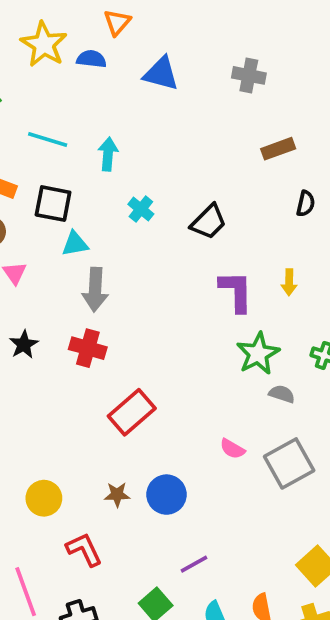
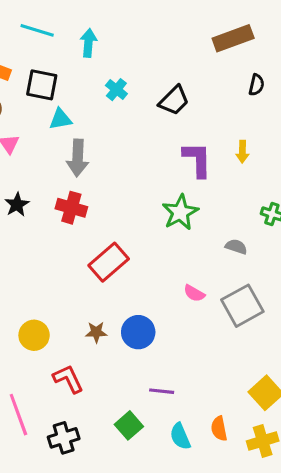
brown rectangle: (278, 149) -> (233, 38), size x1.4
green star: (258, 354) -> (180, 212), moved
purple line: (194, 564) -> (162, 391), turned 35

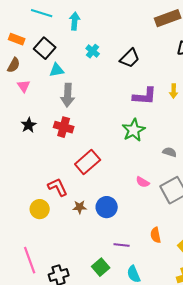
black square: (42, 85) -> (45, 48), turned 30
purple L-shape: (197, 160) -> (145, 96), turned 95
red L-shape: (68, 379) -> (58, 187), moved
orange semicircle: (219, 429) -> (156, 235), moved

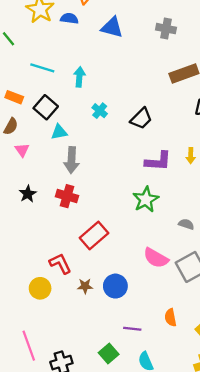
pink semicircle: (143, 182) -> (156, 258), size x1.6

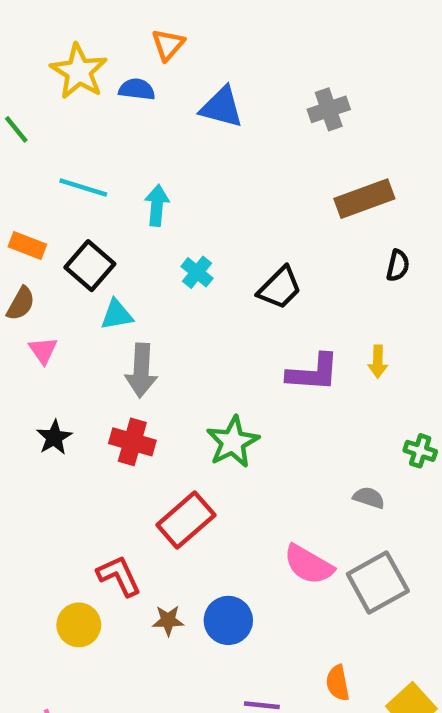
gray cross: (166, 29) -> (329, 109), turned -30
green star: (146, 199) -> (233, 442), moved

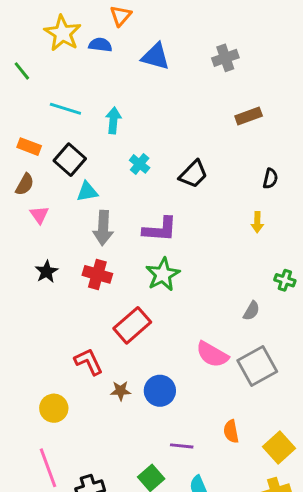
brown rectangle: (364, 199) -> (249, 116), size x0.7
black semicircle: (398, 266) -> (270, 179), moved
purple L-shape: (313, 373) -> (160, 229), moved
gray semicircle: (369, 498) -> (251, 311), turned 102
yellow circle: (79, 625) -> (54, 408), moved

